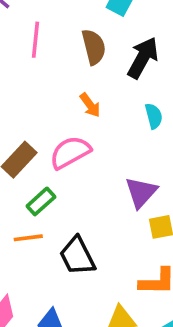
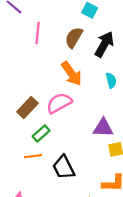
brown semicircle: (94, 47) -> (74, 37), turned -135
orange arrow: (90, 105) -> (72, 74), size x1.6
purple triangle: (141, 192) -> (103, 128), turned 50

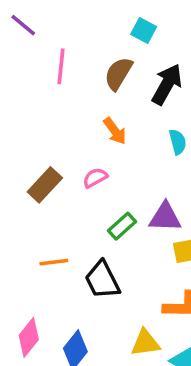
orange arrow: (72, 74) -> (115, 131), size x0.7
pink semicircle: (59, 103) -> (95, 178), size x0.6
green rectangle: (41, 133) -> (122, 226), moved

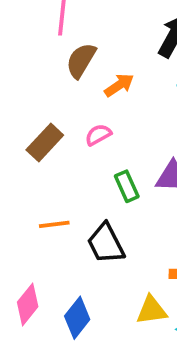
brown semicircle: (118, 74) -> (81, 60), moved
orange arrow: (115, 131) -> (119, 85), turned -88
green rectangle: (122, 226) -> (127, 186), turned -72

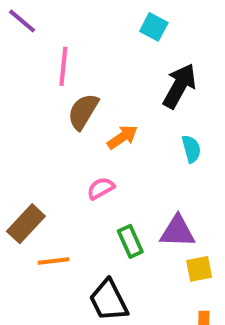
brown rectangle: (45, 142) -> (26, 224), moved
orange line: (54, 224) -> (54, 261), moved

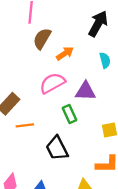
pink semicircle: (101, 188) -> (52, 83), size x1.6
purple triangle: (177, 232) -> (86, 91), moved

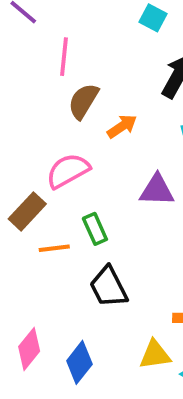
pink semicircle: (52, 83) -> (68, 171), moved
green rectangle: (69, 114) -> (95, 229), moved

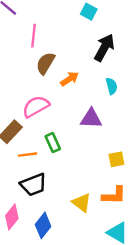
black trapezoid: (108, 287) -> (33, 185), moved, turned -84
yellow triangle: (155, 355) -> (82, 203), moved, turned 45

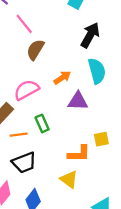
pink line: (33, 36) -> (24, 24), turned -45
orange arrow: (70, 79) -> (62, 78), moved
cyan semicircle: (112, 86) -> (97, 71), size x1.6
orange L-shape: (114, 195) -> (79, 154), moved

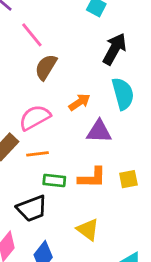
green rectangle: (42, 123) -> (54, 181), moved, turned -60
orange line: (19, 135) -> (37, 154), moved
orange L-shape: (79, 154) -> (92, 178), moved

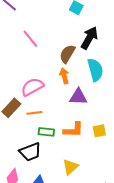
pink line: (32, 35) -> (30, 39), moved
brown semicircle: (46, 67) -> (67, 54), moved
orange arrow: (79, 102) -> (64, 76), turned -70
yellow triangle: (88, 230) -> (70, 167), turned 42

